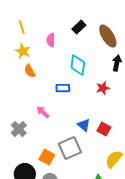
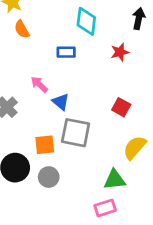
blue triangle: (84, 125) -> (61, 102), moved
gray square: (70, 148) -> (76, 133), turned 35
orange square: (47, 157) -> (45, 145), turned -35

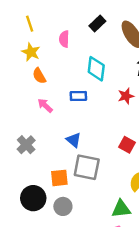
pink arrow: (39, 84) -> (45, 105), moved

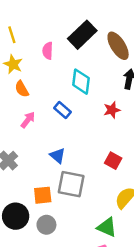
black rectangle: (97, 24) -> (82, 35), size x1.6
blue rectangle: (78, 96) -> (62, 110), turned 42
pink arrow: (45, 105) -> (28, 120), turned 84
green triangle: (121, 209) -> (107, 227), turned 30

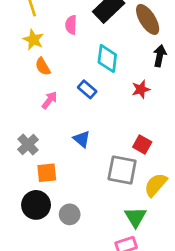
gray square: (71, 184) -> (122, 170), moved
orange square: (43, 195) -> (47, 173), moved
green triangle: (107, 227) -> (135, 217), turned 35

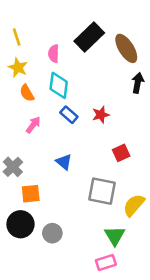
cyan diamond: (107, 58) -> (59, 85), moved
red star: (141, 89) -> (101, 115), moved
red square: (142, 144) -> (121, 153), moved, turned 36

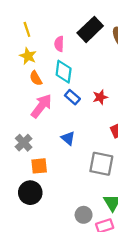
pink arrow: (33, 125) -> (41, 106), size x1.6
gray circle: (52, 233) -> (84, 215), moved

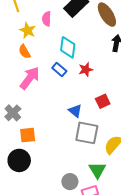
yellow star: (28, 56) -> (28, 30), moved
cyan diamond: (64, 72) -> (68, 47), moved
blue triangle: (68, 138) -> (75, 111), moved

